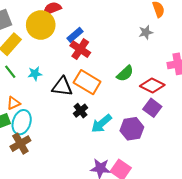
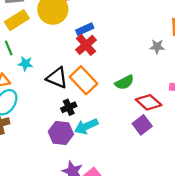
cyan star: (35, 74) -> (26, 64), moved
purple hexagon: (132, 129) -> (61, 133), moved

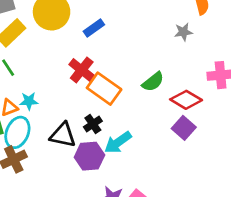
red cross: (86, 45) -> (82, 70), moved
cyan star: (26, 64) -> (29, 101), moved
black triangle: (57, 78) -> (63, 135), moved

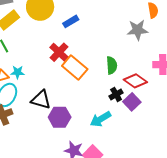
gray star: (183, 32) -> (138, 30), size x1.5
green semicircle: (153, 82) -> (112, 65), turned -60
black cross: (93, 124) -> (116, 94), moved
cyan arrow: (118, 142) -> (101, 119), moved

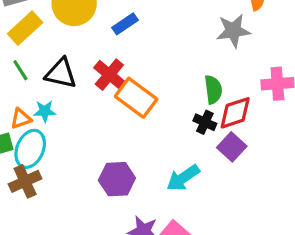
green semicircle: (112, 65) -> (213, 90), moved
red diamond: (135, 81) -> (235, 113), turned -50
black cross: (116, 94) -> (205, 122), moved, turned -32
black triangle: (41, 100) -> (61, 73), moved

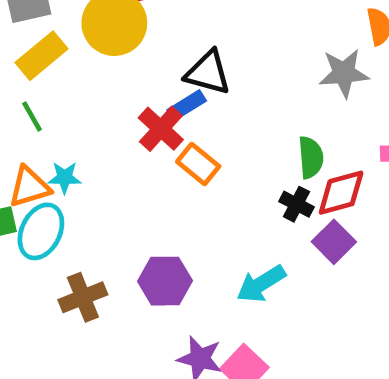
blue rectangle: (125, 24) -> (187, 105), moved
black triangle: (61, 73) -> (208, 73), moved
orange rectangle: (136, 98) -> (198, 164), size x0.7
orange triangle: (21, 119) -> (29, 187), size x1.4
brown cross: (25, 181) -> (83, 297), moved

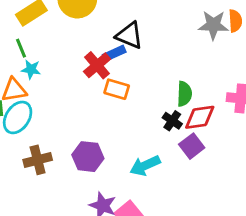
gray star: (344, 73) -> (213, 25), moved
orange rectangle: (198, 164) -> (117, 89), turned -30
cyan star: (65, 178) -> (31, 69), moved

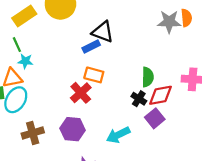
red cross: (97, 65) -> (81, 93), moved

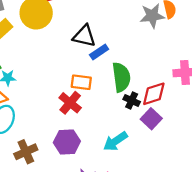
blue rectangle: (91, 46) -> (99, 52), moved
green semicircle: (148, 77) -> (121, 77), moved, size x1.4

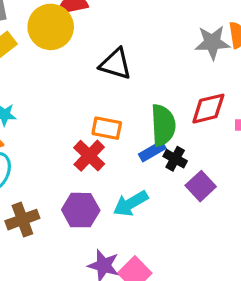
blue rectangle: (99, 52) -> (152, 151), moved
red diamond: (154, 94) -> (208, 109), moved
cyan arrow: (115, 141) -> (131, 203), moved

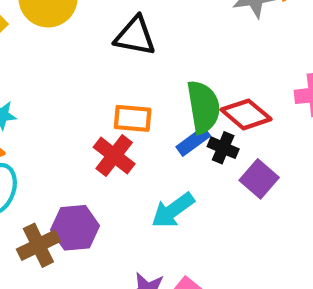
red diamond: (208, 109) -> (246, 114), moved, turned 60
purple hexagon: (81, 210) -> (75, 228), moved

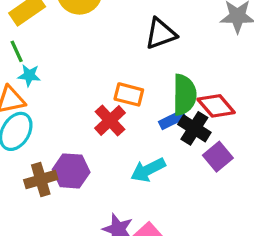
black triangle: (135, 36) -> (161, 34), moved, turned -40
black cross: (223, 148) -> (194, 128), size x1.4

